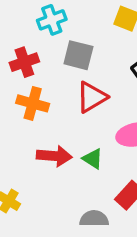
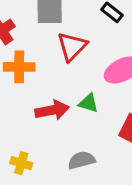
gray semicircle: (94, 219) -> (82, 160), moved

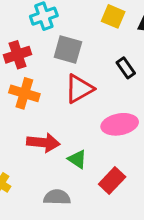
green triangle: (88, 103) -> (77, 159), moved

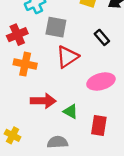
red rectangle: (112, 181) -> (99, 126), turned -30

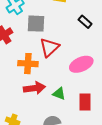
black rectangle: (102, 37) -> (85, 22), moved
orange cross: (25, 64) -> (28, 64), moved

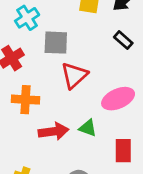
orange cross: (28, 64) -> (25, 100), moved
green triangle: (59, 94) -> (88, 128), moved

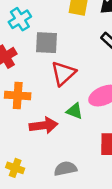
green triangle: (88, 128) -> (75, 111), moved

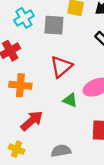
gray square: (46, 43) -> (54, 25), moved
red arrow: (44, 125) -> (32, 121), moved, turned -35

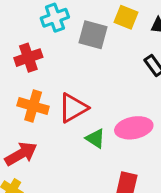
red triangle: (61, 67) -> (73, 108), moved
red arrow: (32, 121) -> (21, 154), moved

